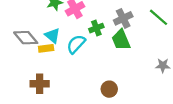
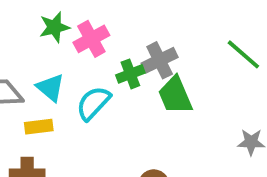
gray cross: (123, 18) -> (160, 60), moved
yellow rectangle: (46, 48) -> (39, 127), moved

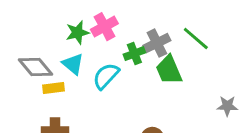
green star: (54, 27) -> (77, 33), moved
green line: (243, 54) -> (196, 39), moved
yellow rectangle: (39, 127) -> (53, 88), moved

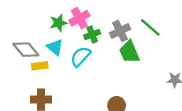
green cross: (134, 54) -> (92, 34), moved

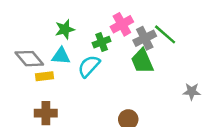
pink cross: (79, 18) -> (122, 24), moved
gray cross: (120, 31) -> (145, 38), moved
cyan triangle: (55, 47) -> (61, 56), turned -36

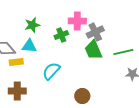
pink cross: (122, 24) -> (77, 21), turned 30
green line: (165, 34) -> (123, 52), moved, turned -54
cyan semicircle: (89, 66) -> (51, 71), moved

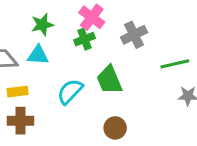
pink cross: (77, 21) -> (92, 17), moved, turned 36
green trapezoid: (93, 50) -> (109, 80), moved
yellow rectangle: (16, 62) -> (18, 92), moved

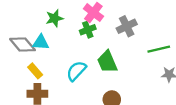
cyan triangle: (38, 55) -> (41, 42), moved
yellow rectangle: (18, 92) -> (35, 71), turned 56

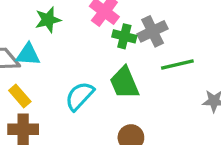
green cross: (88, 30) -> (124, 36), moved, turned 35
green line: (159, 49) -> (177, 65), moved

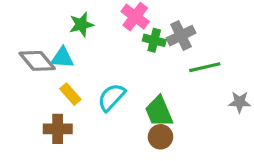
green trapezoid: (124, 83) -> (159, 112), moved
yellow rectangle: (20, 96) -> (70, 94), moved

